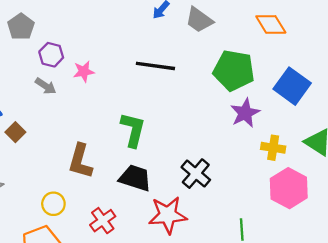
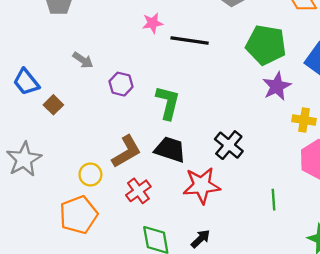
purple hexagon: (51, 55) -> (121, 84), moved
pink star: (84, 72) -> (153, 23), moved
brown L-shape: (80, 161) -> (126, 152), moved, turned -136

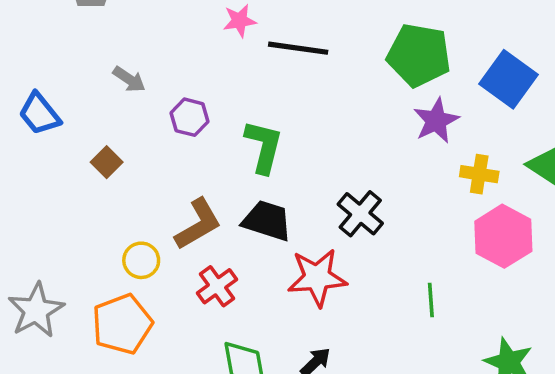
brown square: (53, 105) -> (107, 162), moved
gray star: (24, 159) -> (36, 310), moved

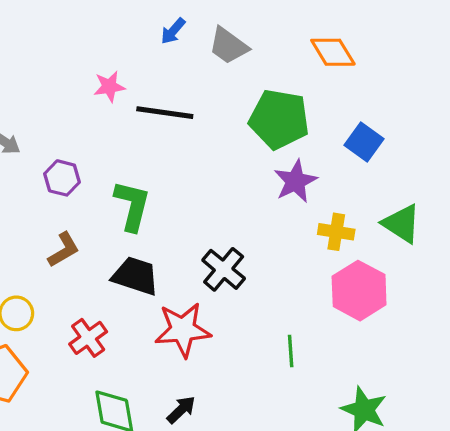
blue square: (509, 79) -> (364, 142), size x0.7
brown L-shape: (198, 224) -> (64, 250), moved, size x0.7

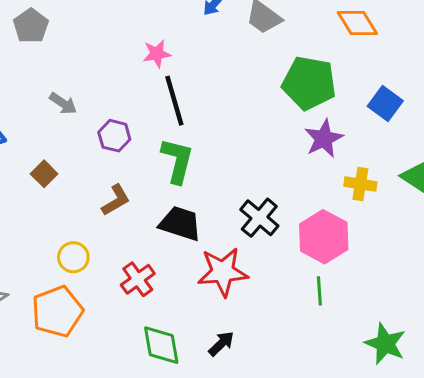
black line: (165, 113) -> (174, 101), moved, turned 66
pink hexagon: (359, 291) -> (324, 237), moved

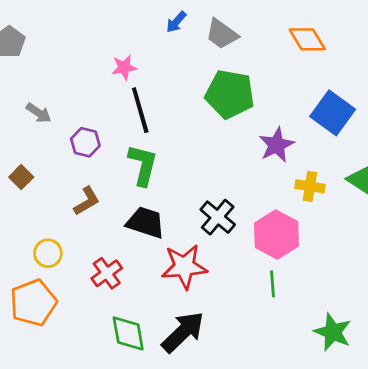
green pentagon: (309, 83) -> (230, 94), moved
blue square: (385, 103) -> (333, 113), size x1.4
black arrow: (221, 344) -> (183, 332), size x1.8

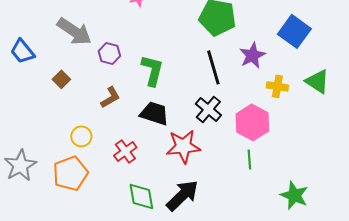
black line: (140, 110) -> (213, 67), moved
gray arrow: (39, 113) -> (74, 31), size x1.8

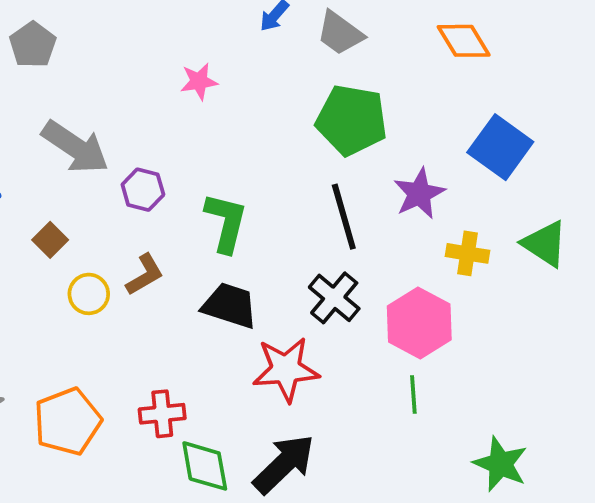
yellow circle: (81, 136) -> (89, 294), moved
red cross: (125, 151) -> (162, 414), moved, turned 30

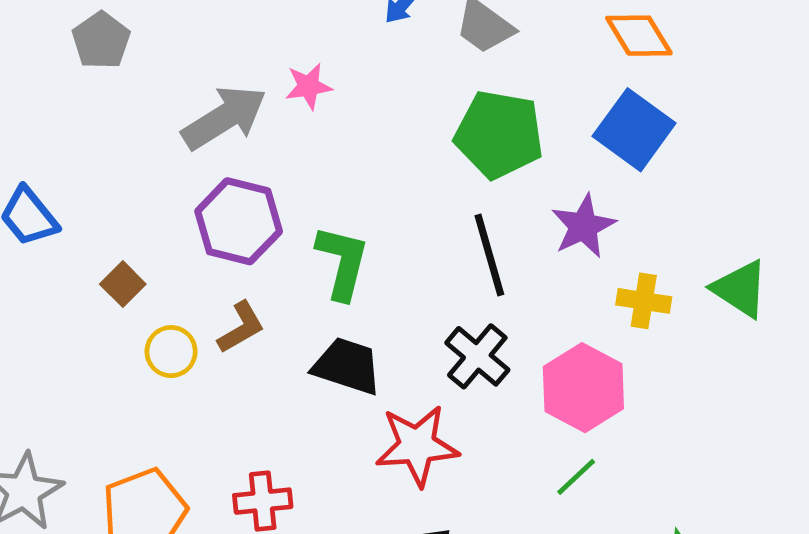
gray arrow: (75, 147) -> (224, 118), moved, turned -66
blue square: (500, 147) -> (634, 130), moved
purple hexagon: (143, 190) -> (239, 221), size x1.6
green line: (413, 394) -> (576, 477), turned 51

